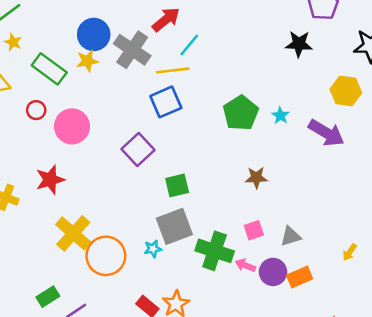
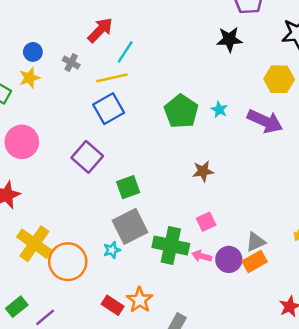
blue circle: (94, 34) -> (33, 52), size x0.6
gray cross: (132, 50) -> (71, 62), size x0.5
gray triangle: (291, 236) -> (256, 242), moved

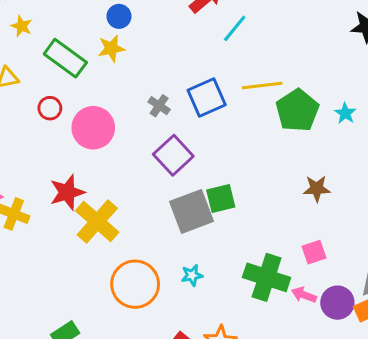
gray cross: (71, 62) -> (159, 106), moved
yellow line: (112, 78) -> (262, 85), moved
gray square: (130, 226) -> (192, 211), moved
yellow cross: (34, 244) -> (97, 222), moved

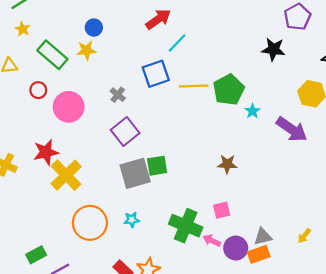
blue square: (207, 98) -> (156, 74), moved
green pentagon: (297, 110) -> (229, 90), moved

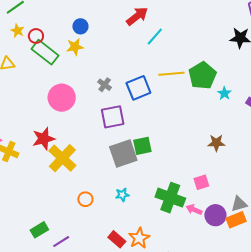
blue square: (156, 74) -> (138, 88), moved
red circle: (38, 90) -> (36, 36), moved
purple square: (125, 132) -> (113, 117), turned 30
brown star: (227, 164) -> (216, 143), moved
orange circle: (90, 223) -> (85, 199), size x0.5

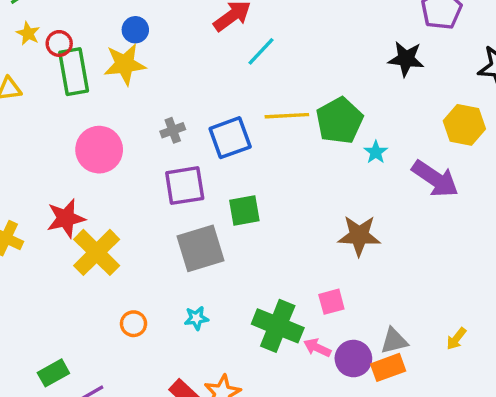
yellow star: (75, 47) -> (125, 64), size x1.4
green rectangle: (45, 52) -> (74, 72), turned 40
gray cross: (105, 85) -> (173, 130), turned 32
brown star: (216, 143) -> (359, 236), size x1.4
green square: (142, 146) -> (244, 210), moved

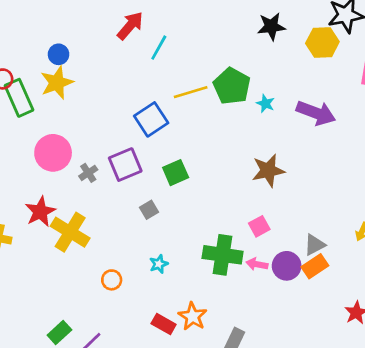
yellow hexagon: (464, 125) -> (322, 42), moved
gray cross: (173, 130) -> (88, 173), moved
gray square: (201, 248) -> (149, 210), size x0.5

